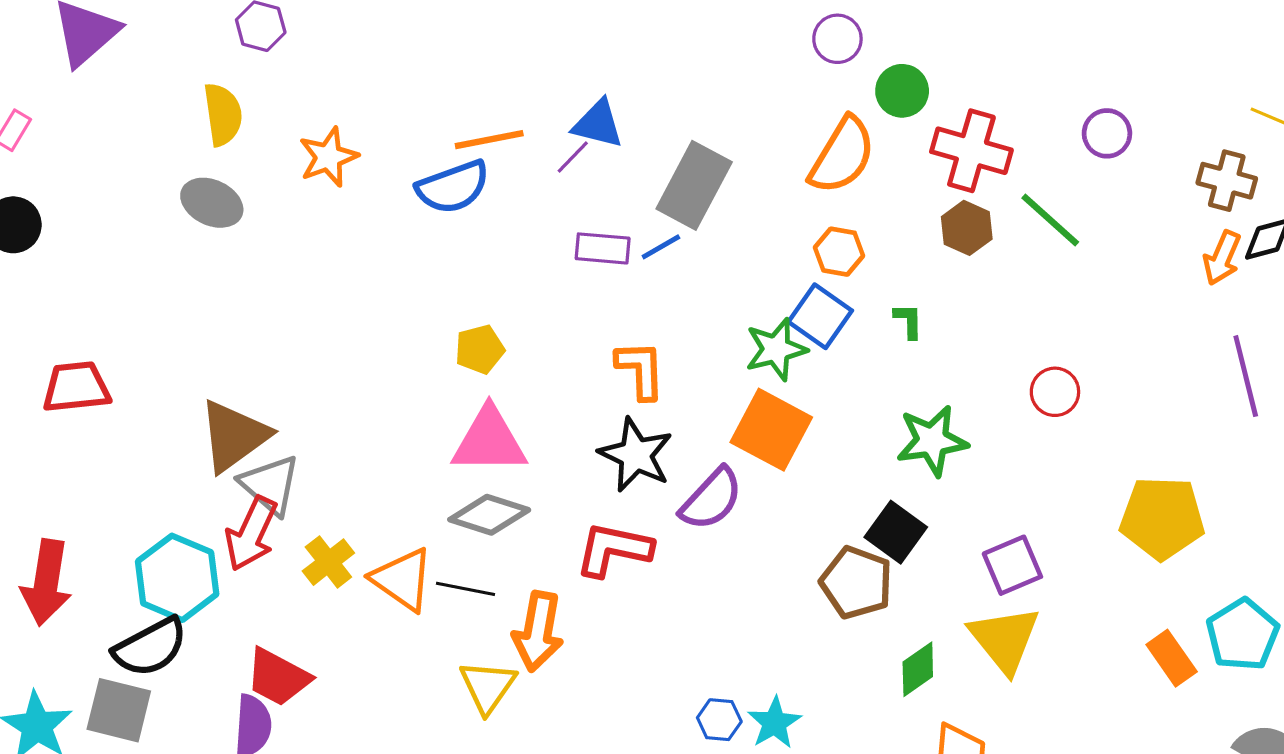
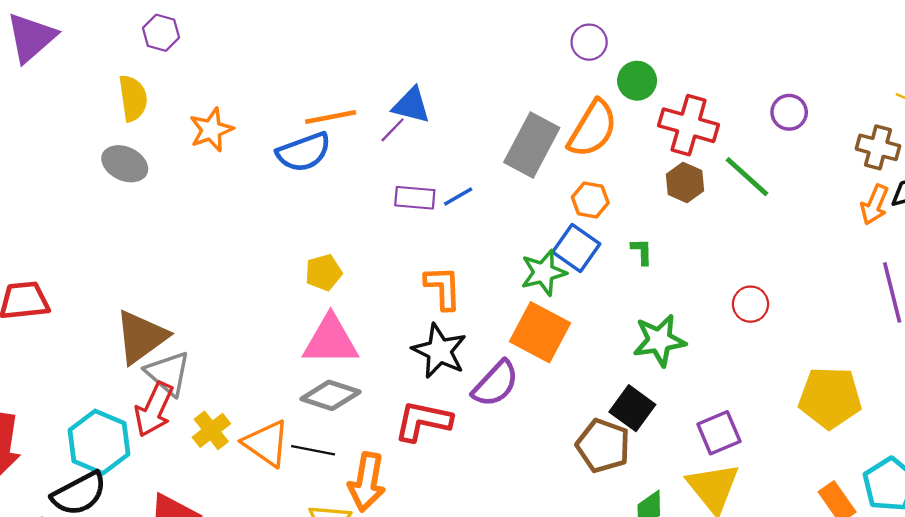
gray rectangle: (694, 185) -> (532, 145), moved

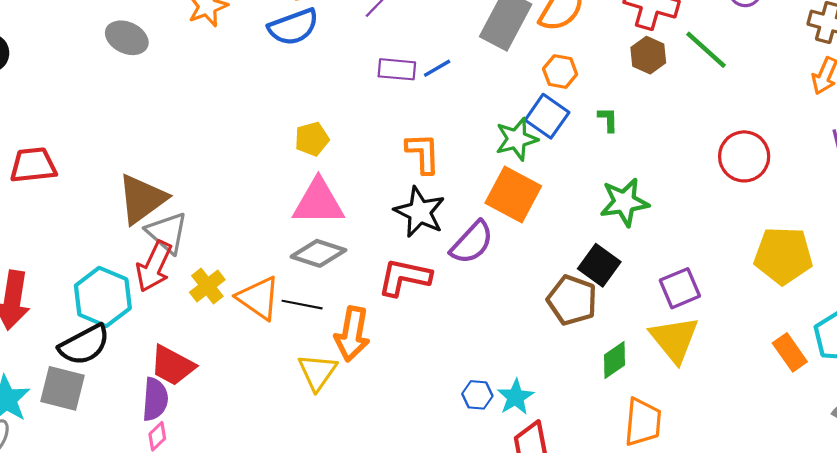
red circle: (751, 304) -> (744, 156), moved, size x1.5

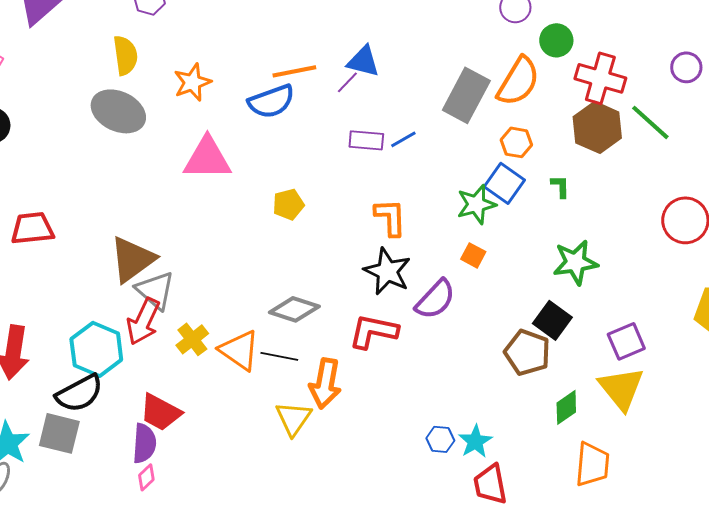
gray ellipse: (127, 38) -> (118, 111), size x1.4
brown hexagon: (648, 55) -> (597, 127), size x1.5
orange square: (513, 195) -> (473, 255), size x0.5
pink triangle: (318, 202) -> (207, 158), moved

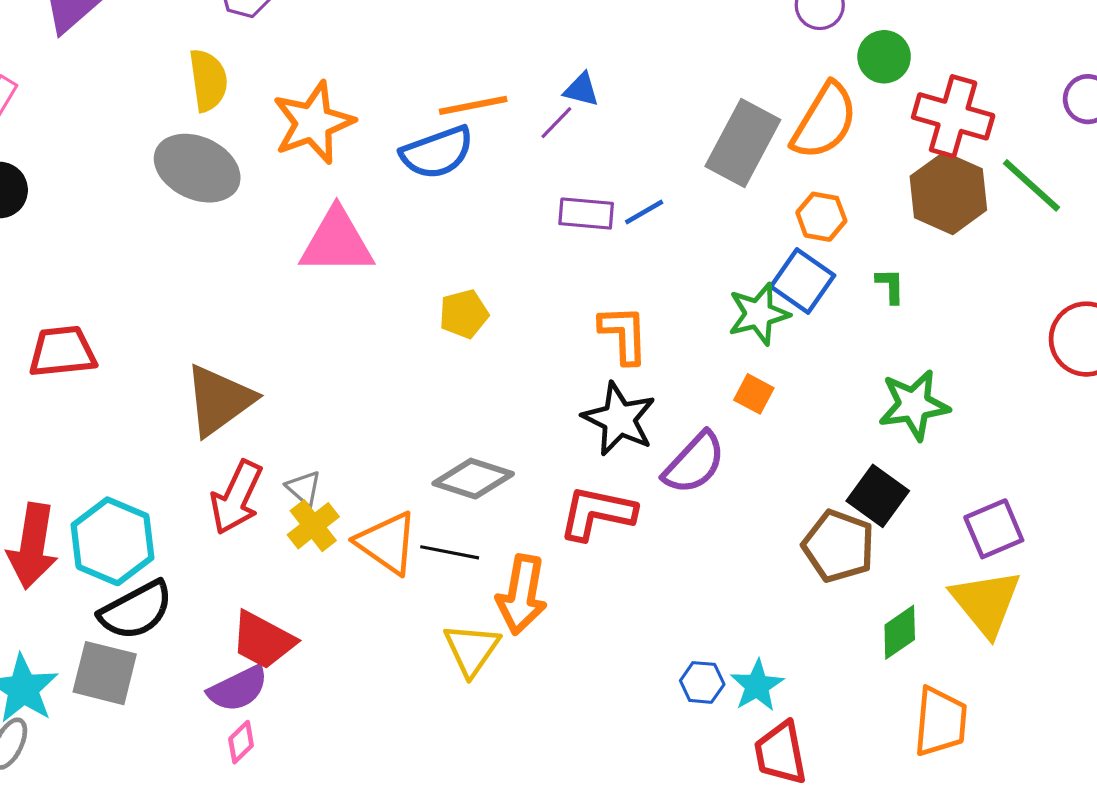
blue triangle: (363, 61) -> (581, 90), size x0.7
orange star: (192, 82) -> (313, 123), size x1.4
gray triangle: (155, 290) -> (304, 488), moved, size x0.6
cyan hexagon: (96, 349) -> (112, 541), moved
purple semicircle: (144, 443) -> (238, 689), turned 60

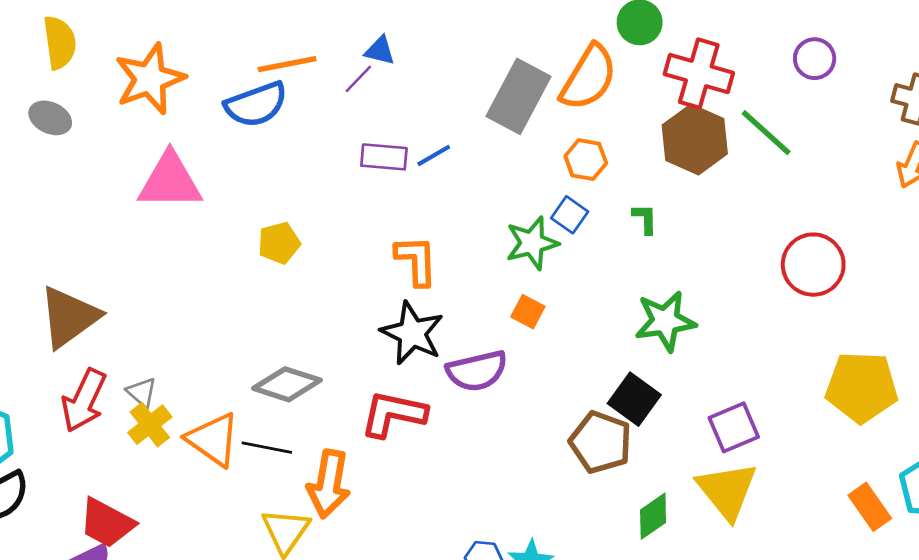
gray ellipse: (197, 168) -> (50, 118), size x0.6
blue square: (803, 281) -> (570, 215), size x0.7
purple semicircle: (694, 463) -> (477, 371), turned 34

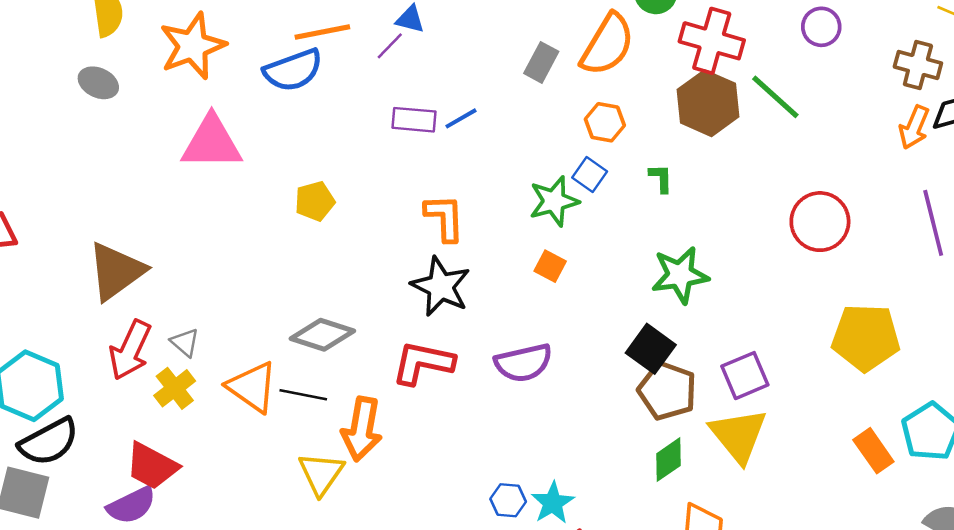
gray rectangle: (519, 96) -> (541, 62), size x0.6
purple semicircle: (477, 371) -> (523, 363), moved
yellow cross: (150, 425) -> (175, 388), moved
brown pentagon: (601, 442) -> (667, 391), moved

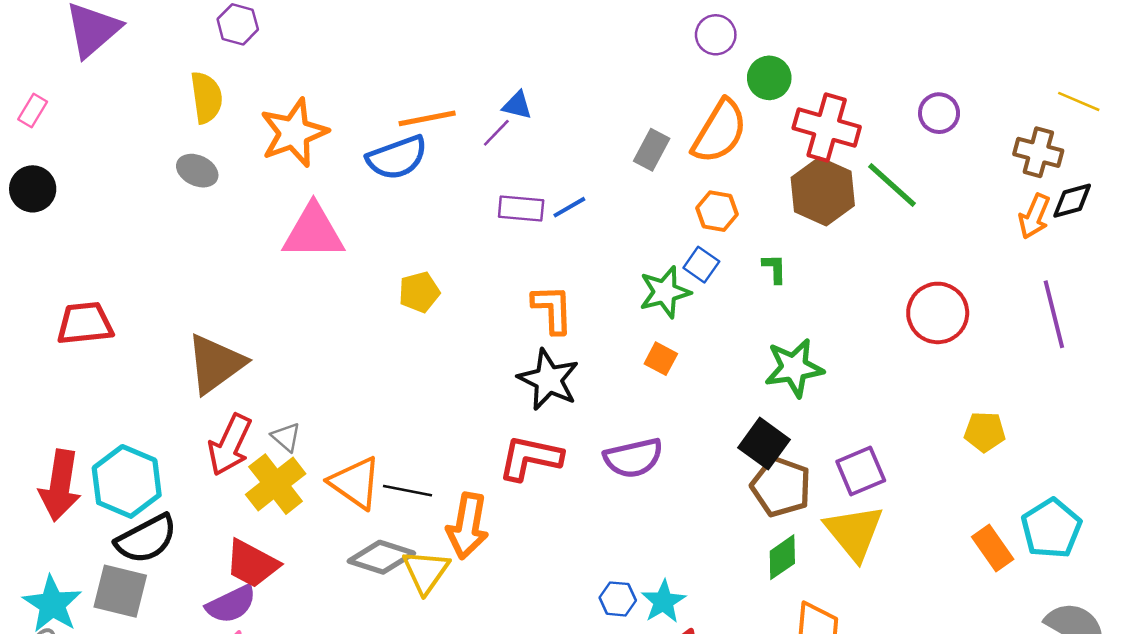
gray diamond: (322, 335) -> (381, 557), moved
yellow pentagon: (866, 337) -> (985, 432), size x0.6
yellow cross: (175, 388) -> (276, 484), size x1.4

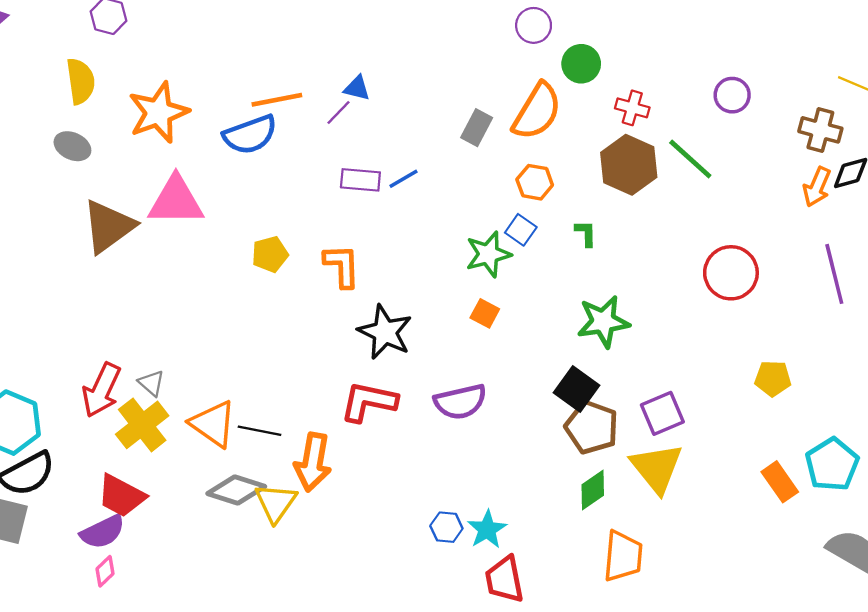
red cross: (827, 127) -> (632, 108), size x0.6
orange L-shape: (552, 309) -> (342, 266), moved
brown triangle: (215, 364) -> (108, 226), moved

